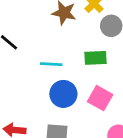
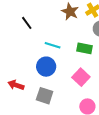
blue circle: (63, 94) -> (46, 67), moved

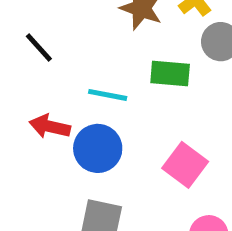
green rectangle: (84, 48) -> (170, 73), moved
red arrow: (16, 85) -> (50, 126), moved

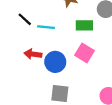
cyan line: (108, 95) -> (46, 27), moved
pink square: (185, 165) -> (84, 53), moved

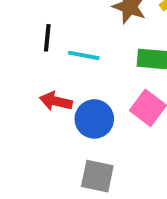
black line: (25, 19) -> (47, 38), turned 48

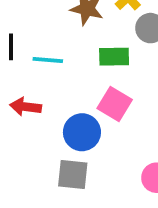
blue circle: (94, 119) -> (82, 132), moved

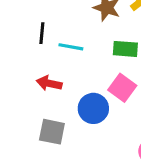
gray square: (73, 174) -> (52, 132), moved

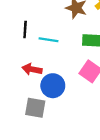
blue circle: (93, 108) -> (53, 86), moved

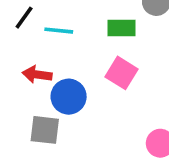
black line: (25, 29) -> (24, 18), turned 35

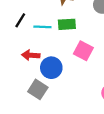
green rectangle: (121, 28) -> (67, 24), moved
gray square: (45, 130) -> (38, 89), turned 30

